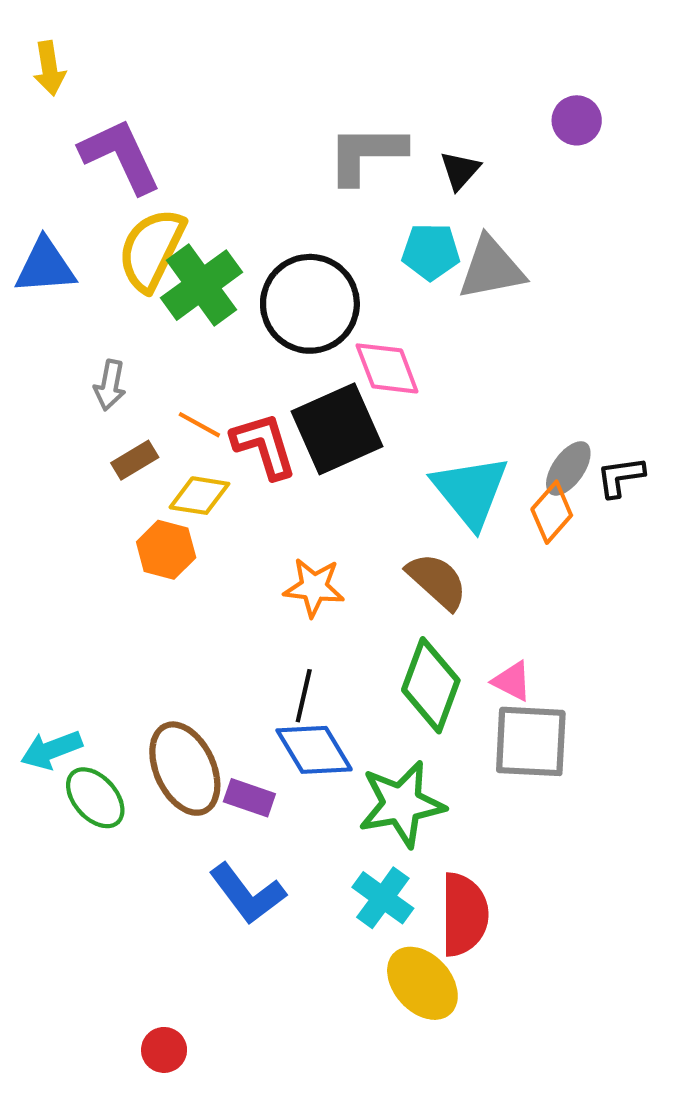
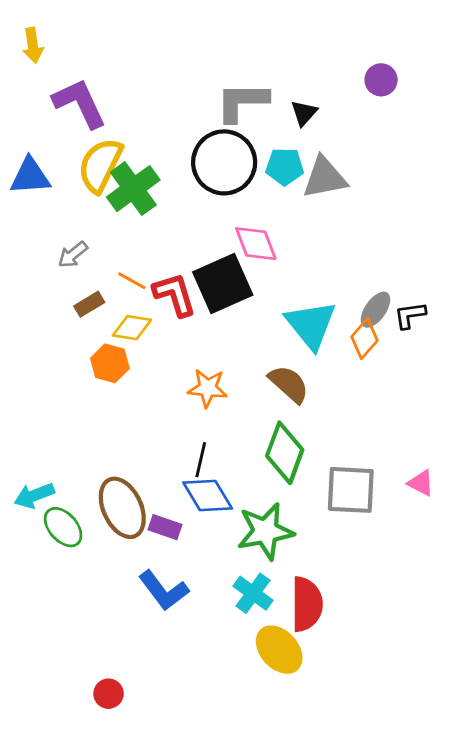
black circle: (310, 304) -> (224, 162), moved
gray arrow: (110, 385) -> (73, 255), turned 40
pink triangle: (512, 681) -> (421, 483), moved

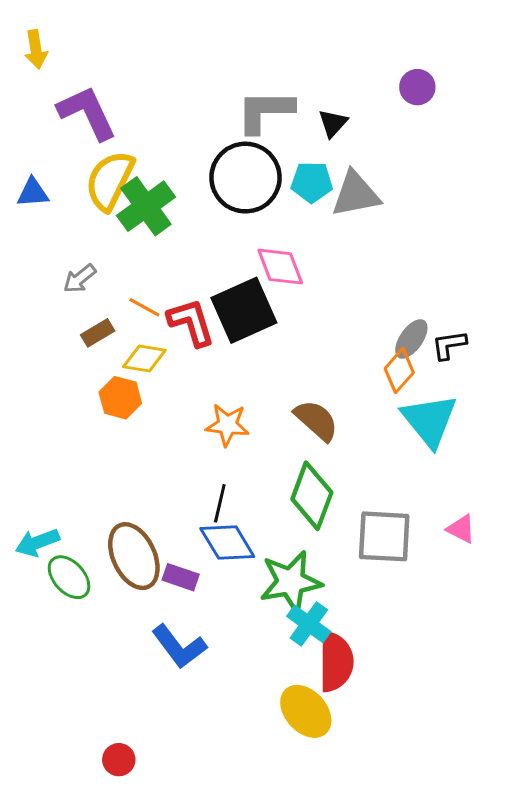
blue triangle: (30, 176) -> (33, 193), size x0.7
cyan triangle: (311, 325) -> (429, 420), moved
cyan cross: (253, 593) -> (309, 624), moved

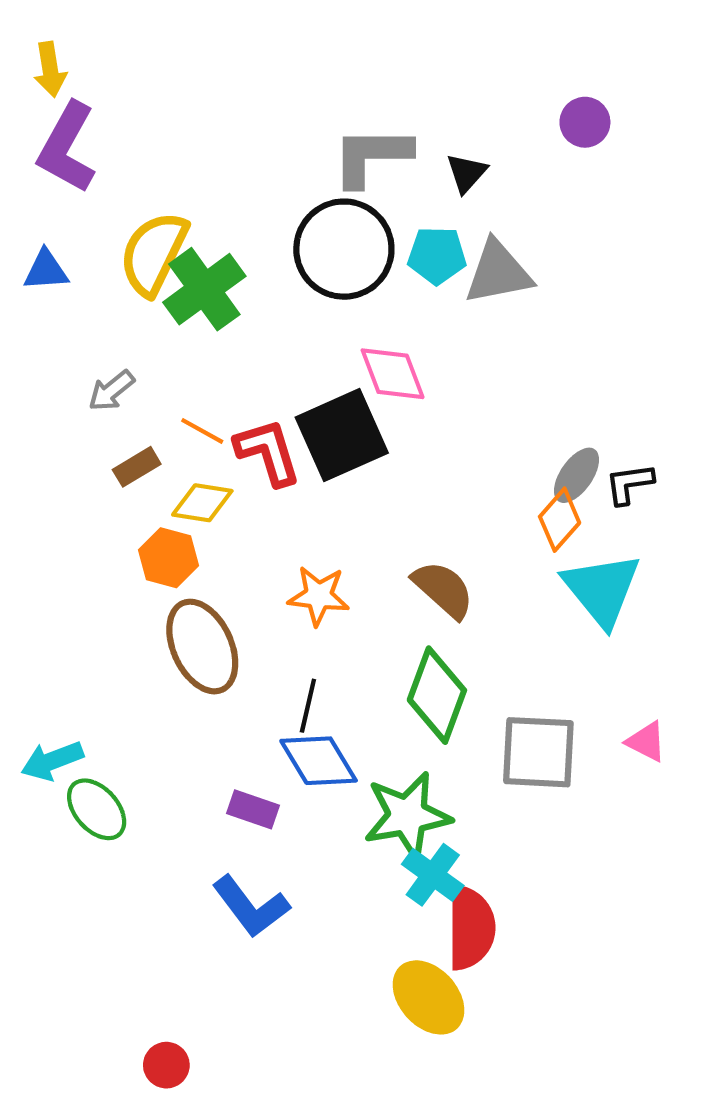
purple L-shape: (87, 113) -> (67, 148), moved, turned -126
brown ellipse: (134, 556) -> (202, 647), moved

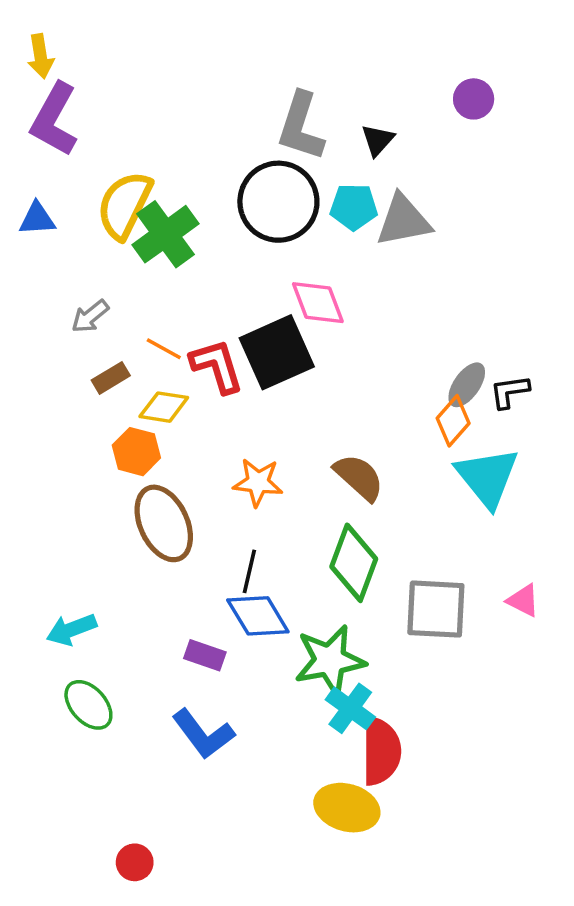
gray L-shape: (371, 156) -> (301, 126), turned -72
cyan arrow: (52, 761) -> (71, 630), moved
green ellipse: (97, 809) -> (88, 705), moved
yellow ellipse: (428, 997) -> (347, 808), turned -32

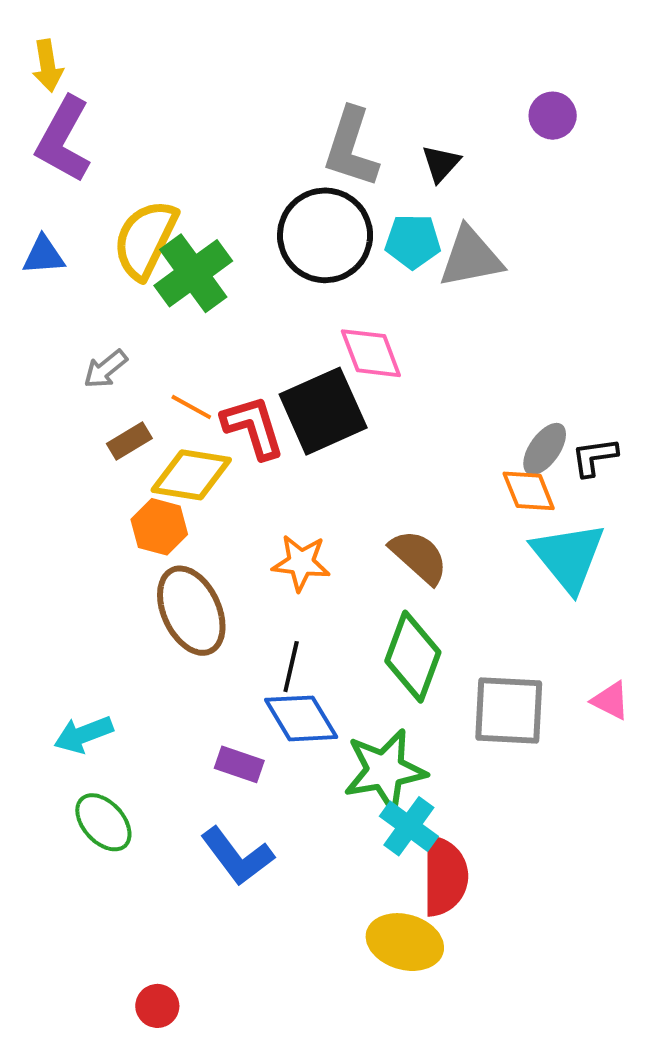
yellow diamond: (164, 407) -> (191, 475), size x1.4
orange diamond: (453, 421) -> (529, 491), turned -63

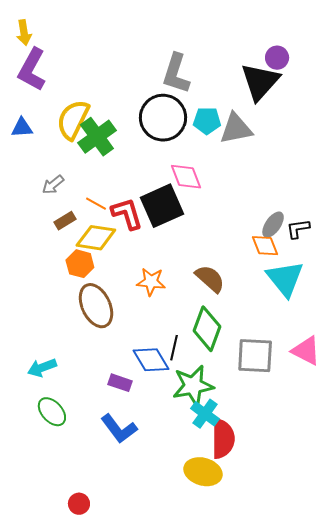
black triangle: (441, 163) -> (260, 82), moved, size x2.0
black line: (291, 667) -> (174, 348), moved
pink triangle: (610, 701) -> (306, 351), size x1.5

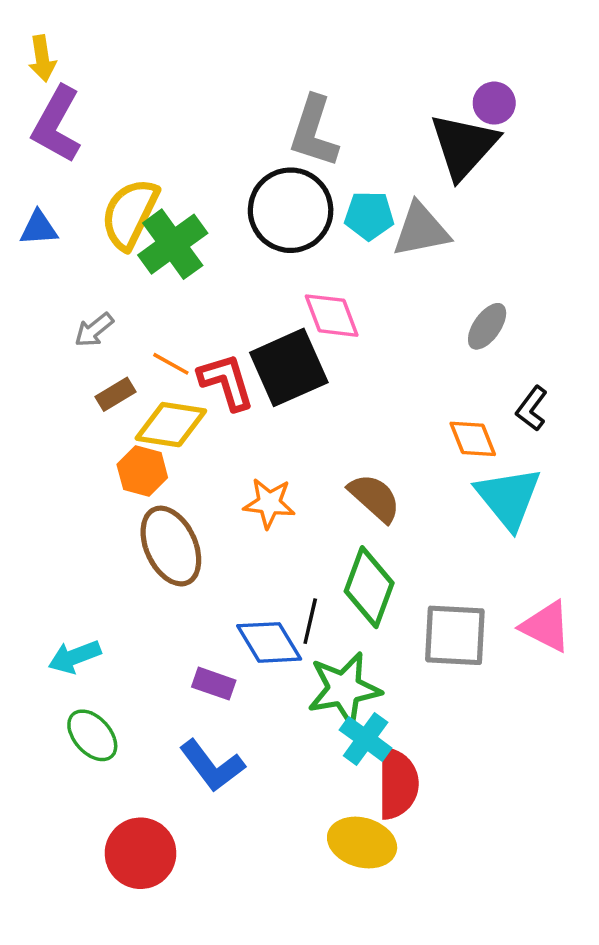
gray ellipse: (273, 225) -> (487, 326), moved
black L-shape: (298, 229) -> (532, 408), turned -45
red circle: (79, 504) -> (141, 853), moved, size x1.8

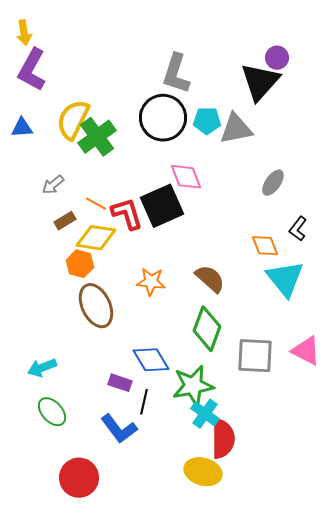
black line: (310, 621) -> (144, 402), moved

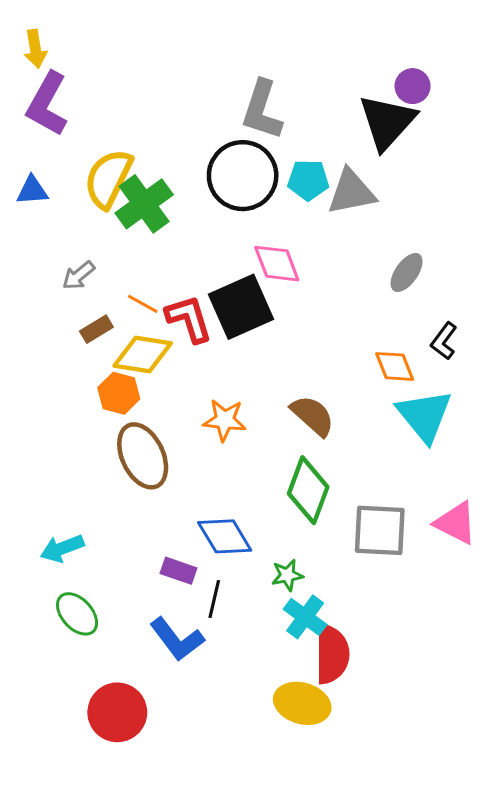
green star: (193, 386) -> (287, 575), size x0.5

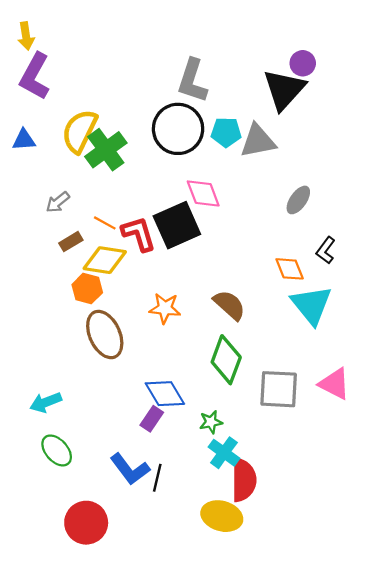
purple rectangle: (178, 571) -> (152, 419), moved, turned -75
black line: (214, 599) -> (157, 478), moved

